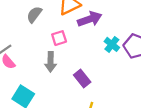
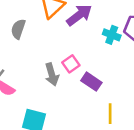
pink square: (59, 38) -> (71, 64), moved

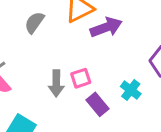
cyan cross: (112, 35) -> (131, 90), moved

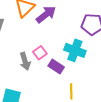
cyan cross: (131, 90) -> (75, 50), size x1.5

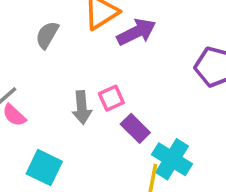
cyan cross: (75, 50) -> (172, 159), moved

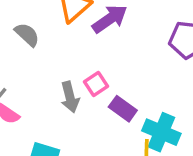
gray semicircle: (47, 35) -> (27, 35), turned 112

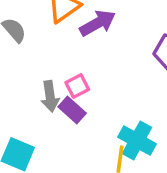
purple rectangle: (123, 109) -> (72, 110), moved

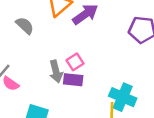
purple rectangle: (72, 110) -> (73, 80), turned -30

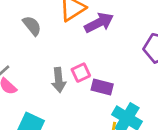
purple rectangle: (73, 80) -> (102, 87), moved

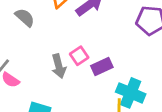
purple rectangle: (102, 87) -> (102, 67), turned -30

